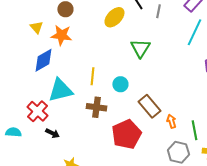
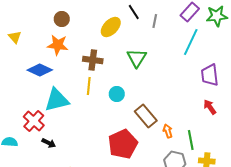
yellow triangle: (36, 27) -> (15, 37), moved
blue diamond: (43, 60) -> (40, 70), turned 55
brown cross: (96, 107) -> (93, 60), moved

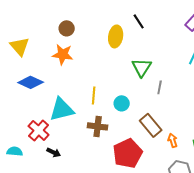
gray line: (155, 21) -> (160, 87), moved
yellow ellipse: (111, 27) -> (116, 36), turned -35
yellow triangle: (15, 37) -> (20, 46), size x1.5
brown cross: (93, 60) -> (98, 126), moved
blue diamond: (40, 70) -> (31, 82), moved

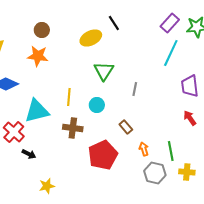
yellow ellipse: (116, 36) -> (91, 38), turned 55
green triangle: (142, 67) -> (104, 71), moved
brown rectangle: (151, 125) -> (126, 127), size x0.6
orange arrow: (173, 140) -> (144, 149), moved

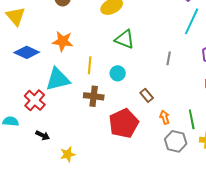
orange star: (38, 56) -> (63, 41), moved
green triangle: (104, 71) -> (125, 39), turned -40
gray line: (135, 89) -> (169, 58), moved
black arrow: (29, 154) -> (43, 135), moved

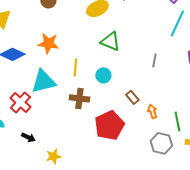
orange arrow: (165, 117) -> (152, 111), moved

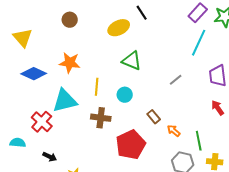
gray line: (154, 60) -> (176, 80), turned 40
orange arrow: (152, 111) -> (174, 131), turned -32

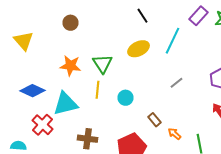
yellow ellipse: (119, 28) -> (138, 49), moved
cyan line: (199, 43) -> (172, 41), moved
green triangle: (132, 61) -> (102, 64), moved, turned 35
blue diamond: (34, 74) -> (32, 91), moved
brown cross: (101, 118) -> (88, 139), moved

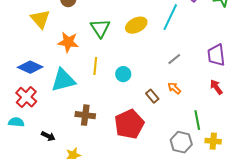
yellow triangle: (24, 41) -> (40, 19), moved
green triangle: (102, 64) -> (100, 28), moved
red cross: (42, 125) -> (26, 97), moved
orange arrow: (174, 134) -> (174, 88), moved

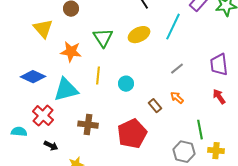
red cross: (26, 97) -> (43, 116), moved

